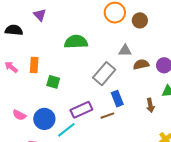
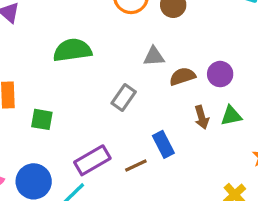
gray rectangle: (104, 74) -> (124, 98), size x0.7
blue rectangle: (117, 99) -> (163, 144), moved
brown arrow: (150, 105) -> (202, 117), moved

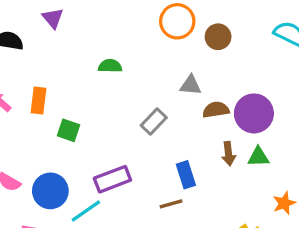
green semicircle: (72, 50) -> (110, 66), size x0.6
purple circle: (220, 74) -> (254, 113), size x1.5
brown line: (136, 166) -> (171, 204), moved

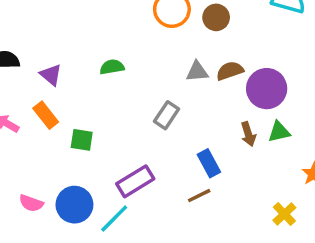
purple triangle: (53, 18) -> (51, 75), moved
orange rectangle: (38, 100) -> (46, 115), turned -35
brown semicircle: (216, 110) -> (230, 71), moved

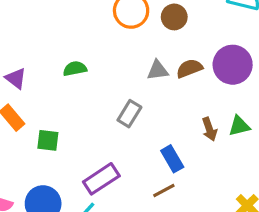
purple circle: (267, 89) -> (233, 65), moved

